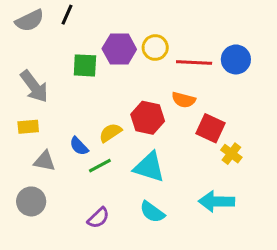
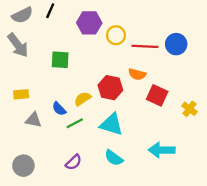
purple hexagon: (119, 49) -> (89, 23), moved
green square: (85, 65) -> (60, 60), moved
gray arrow: (34, 86) -> (18, 45), moved
yellow cross: (231, 154) -> (190, 109), moved
gray circle: (31, 201) -> (23, 166), moved

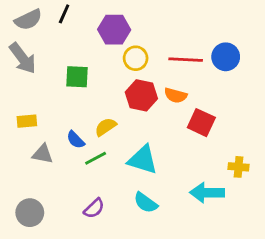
yellow circle: (116, 35) -> (136, 58), moved
red hexagon: (110, 88) -> (141, 95), moved
yellow cross: (190, 109) -> (239, 167), moved, turned -32

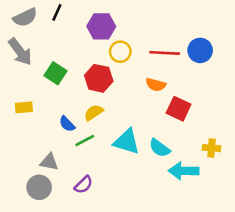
green square: (77, 77) -> (56, 73), moved, turned 30
red hexagon: (141, 95) -> (99, 78), moved
gray triangle: (43, 154) -> (49, 162), moved
cyan semicircle: (146, 203) -> (160, 148), moved
gray circle: (30, 213) -> (39, 187), moved

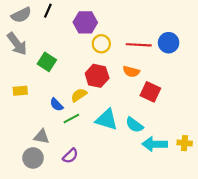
red hexagon: (99, 78) -> (97, 76), moved
yellow cross: (212, 148) -> (185, 143), moved

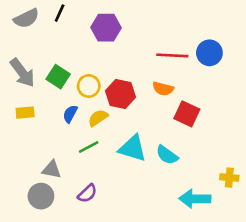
gray arrow: (17, 44) -> (22, 73), moved
yellow circle: (101, 44) -> (89, 86), moved
blue semicircle: (56, 105) -> (70, 114), moved, turned 72
cyan arrow: (155, 144) -> (195, 199), moved

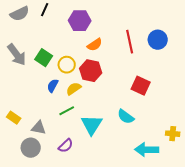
red line: (172, 55) -> (130, 42), turned 75
orange semicircle: (163, 89) -> (95, 45), moved, turned -49
yellow rectangle: (25, 113) -> (14, 118), moved, turned 40
cyan triangle: (132, 148) -> (92, 125), moved, turned 45

